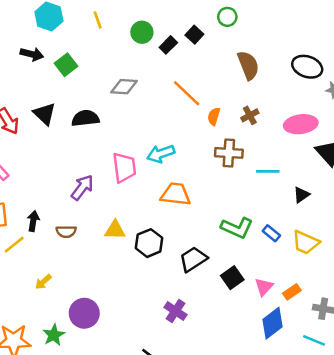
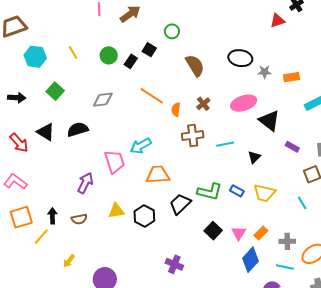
black arrow: (32, 54) -> (17, 98), moved
black trapezoid: (193, 259) -> (180, 204), moved

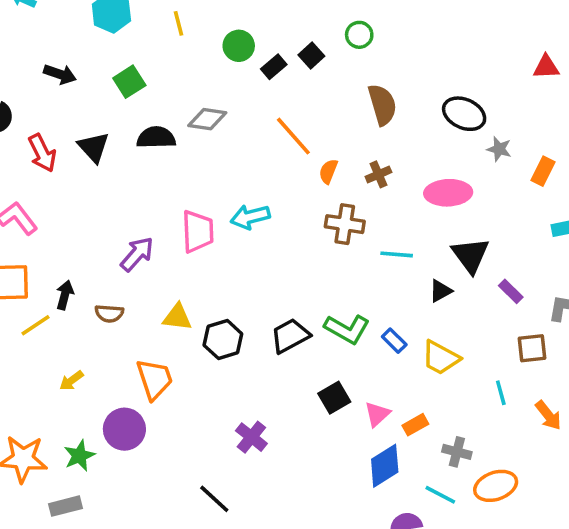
orange rectangle: (291, 77) -> (543, 171), turned -70
black triangle: (269, 121) -> (470, 255), moved
black semicircle: (78, 129) -> (156, 138), moved
orange trapezoid: (158, 175) -> (155, 379), moved, turned 60

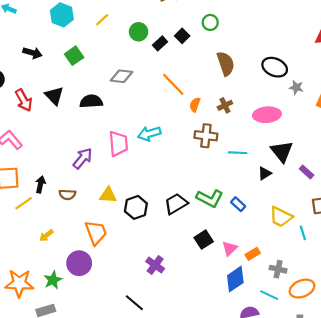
yellow line: (179, 23) -> (102, 20), turned 64
black semicircle: (156, 138) -> (91, 101), moved
yellow trapezoid: (441, 358) -> (281, 217), moved

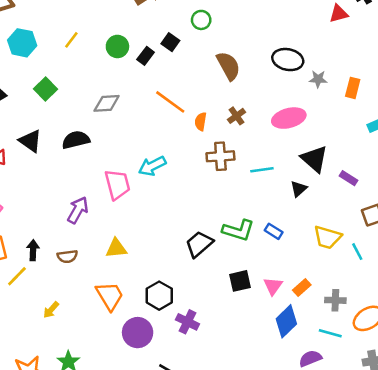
black hexagon: (136, 207) -> (159, 296), moved
black square: (204, 240) -> (240, 281), turned 30
purple circle: (79, 263) -> (138, 333), moved

